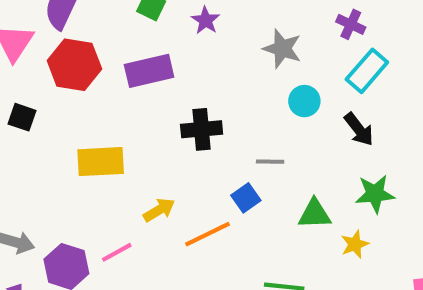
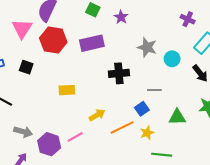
purple cross: (351, 24) -> (188, 19), moved
gray star: (282, 49) -> (147, 47), moved
yellow rectangle: (101, 162) -> (67, 90), size x0.7
yellow star: (355, 244) -> (147, 133), moved

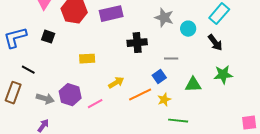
purple hexagon: (49, 144) -> (70, 95), moved

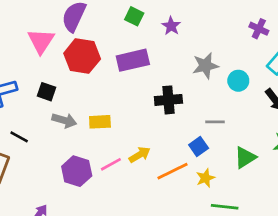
gray star: (164, 18) -> (205, 66), turned -30
green triangle: (193, 85) -> (245, 157), turned -30
gray arrow: (45, 99) -> (64, 120), moved
pink line: (95, 104) -> (111, 164), moved

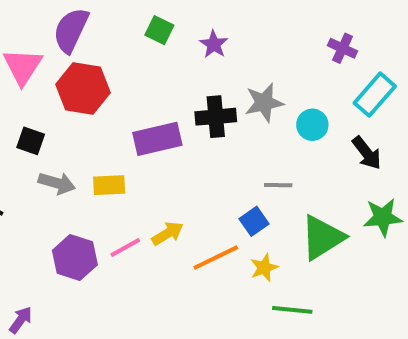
purple rectangle: (133, 60) -> (157, 139), moved
black cross: (168, 100) -> (216, 117), moved
green triangle: (245, 157) -> (322, 237), size x1.4

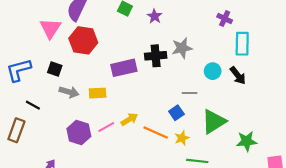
cyan rectangle: (375, 95) -> (242, 44), turned -40
cyan circle: (312, 125) -> (213, 71), moved
green star: (383, 217) -> (247, 141), moved
orange line: (216, 258) -> (156, 132), turned 50

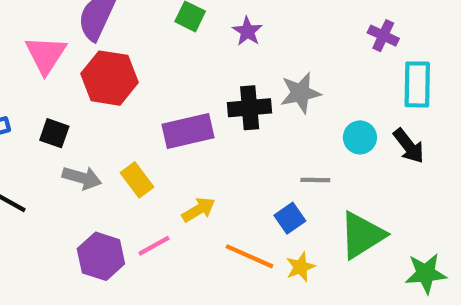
yellow rectangle: (98, 93) -> (137, 180), turned 56
yellow arrow: (129, 119) -> (199, 210), moved

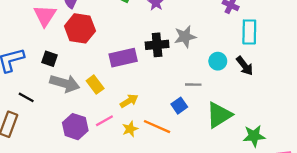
gray arrow: (82, 178) -> (65, 83), size x1.4
yellow star: (300, 267) -> (130, 129), moved

